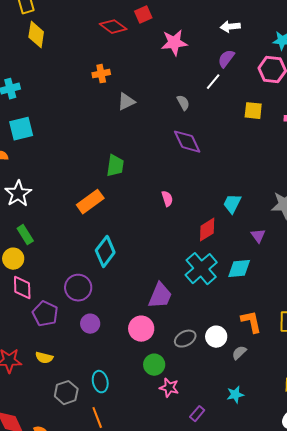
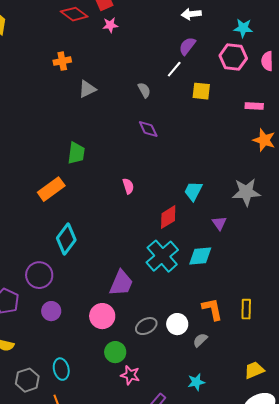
pink star: (174, 43) -> (110, 25), moved, size x0.6
yellow square: (253, 111) -> (201, 91), moved
purple diamond: (187, 142) -> (148, 129), size x0.7

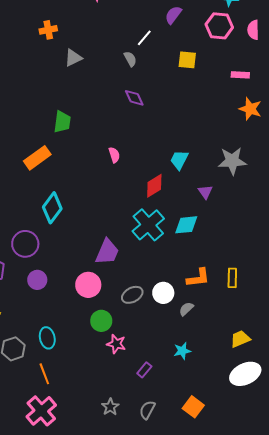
white line: (174, 69) -> (144, 38), moved
orange L-shape: (212, 309) -> (198, 278), turned 95

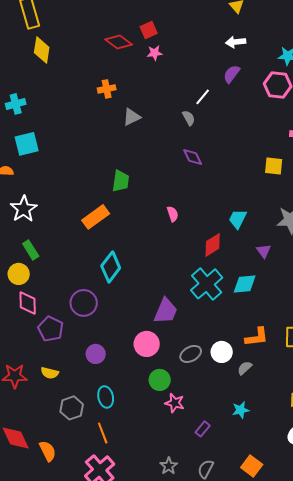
yellow square: (187, 60) -> (274, 166), moved
purple circle: (37, 280) -> (96, 354), moved

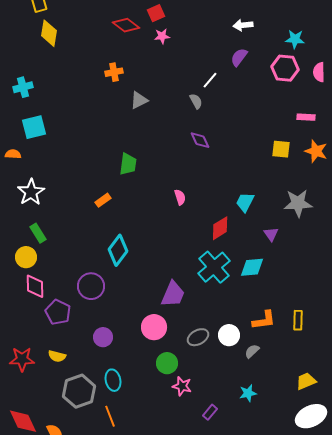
orange rectangle: (96, 217) -> (103, 200), size x0.6
gray hexagon: (72, 408) -> (79, 391), size x1.4

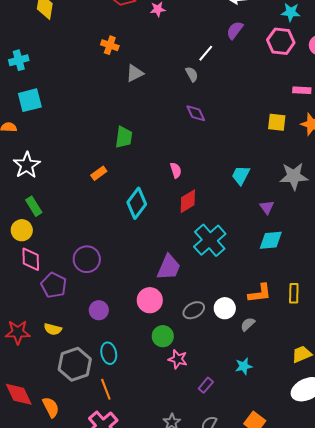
orange cross: (114, 72) -> (110, 45), turned 30
red diamond: (220, 228) -> (188, 201), moved
cyan diamond: (118, 250) -> (137, 203), moved
cyan diamond: (252, 267) -> (271, 240), moved

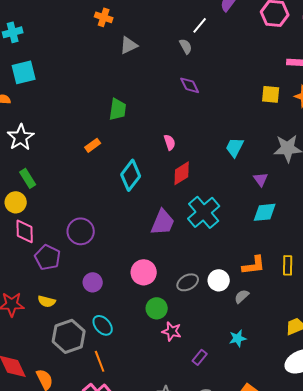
purple trapezoid: (169, 267) -> (163, 222), moved
cyan ellipse: (109, 353) -> (103, 325), turned -30

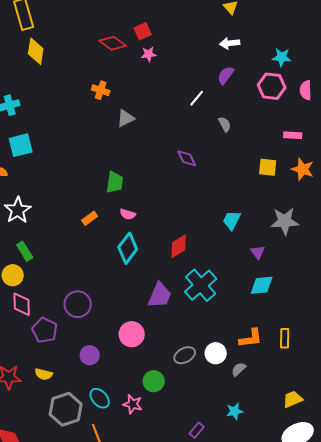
gray semicircle: (186, 46) -> (225, 124), moved
pink semicircle: (170, 142) -> (128, 214), moved, turned 126
pink circle: (144, 272) -> (132, 334), moved
pink star: (172, 331) -> (133, 404), moved

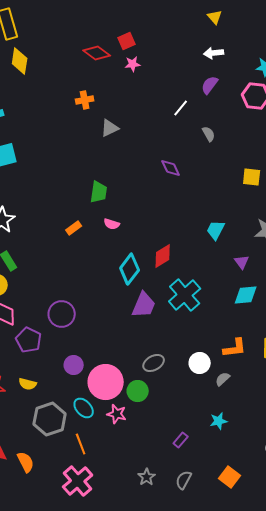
orange cross: (101, 90) -> (85, 100), turned -30
cyan diamond: (128, 248) -> (130, 269), moved
pink circle: (132, 334) -> (106, 382), moved, size x1.4
gray ellipse: (185, 355) -> (154, 363), moved

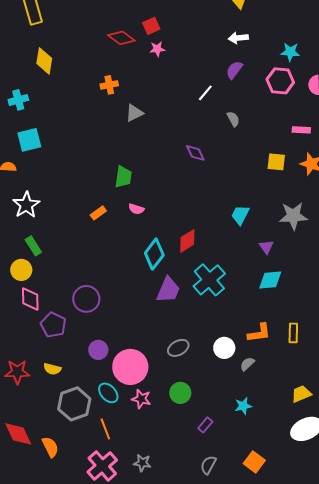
yellow diamond: (20, 61) -> (44, 61), moved
green circle: (138, 391) -> (180, 393), moved
gray star: (147, 477) -> (142, 463), moved, turned -30

